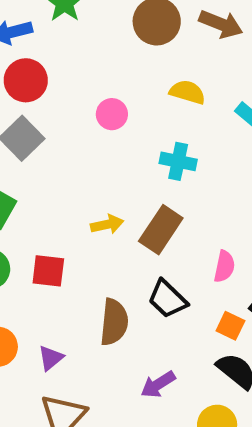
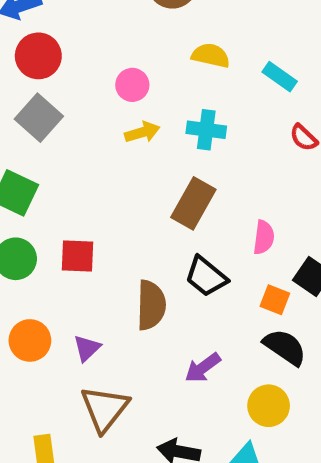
yellow arrow: (107, 224) -> (142, 132), moved

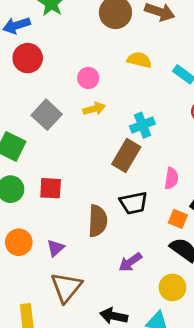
gray square: (39, 118) -> (47, 115), moved
cyan cross: (206, 130) -> (142, 125), moved, turned -30
black trapezoid: (206, 276) -> (134, 203), turned -52

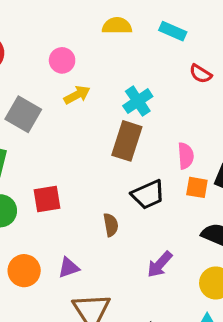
orange square: (178, 219) -> (197, 187), moved
brown semicircle: (98, 221) -> (111, 225), size x0.6
purple triangle: (56, 248) -> (69, 268), turned 36

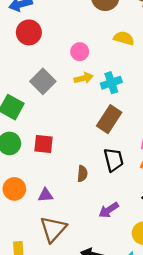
cyan cross: (138, 101) -> (111, 83), moved
black trapezoid: (148, 195) -> (114, 160), turned -95

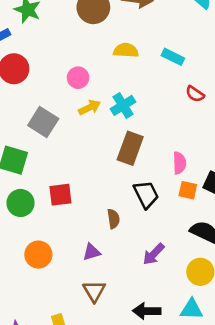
purple triangle: (46, 195) -> (92, 252), moved
brown triangle: (53, 229) -> (94, 291), size x0.7

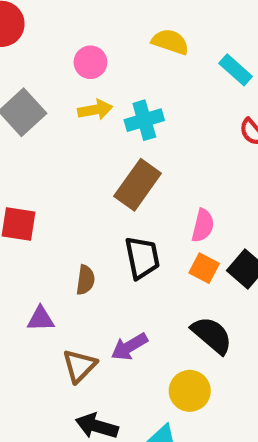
brown triangle: (94, 291) -> (79, 366), moved

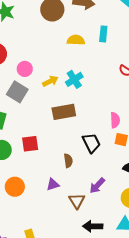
pink circle: (90, 62) -> (25, 69), moved
cyan rectangle: (236, 70) -> (103, 34), moved, turned 70
brown rectangle: (138, 185) -> (64, 112), moved, turned 60

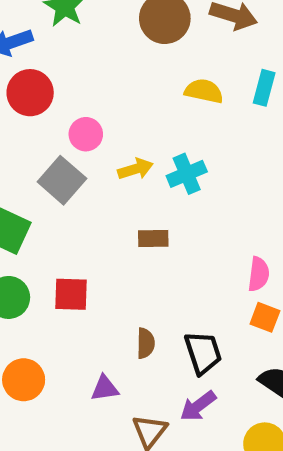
brown rectangle: (64, 112) -> (153, 239), size x0.6
black trapezoid: (91, 143) -> (203, 353), moved

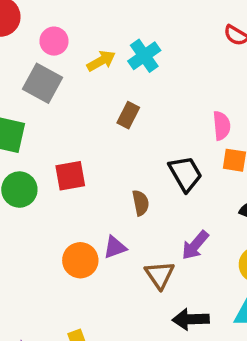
brown rectangle: (153, 239) -> (128, 115), turned -50
black trapezoid: (203, 353) -> (185, 174), moved
orange circle: (24, 380) -> (80, 260), moved

